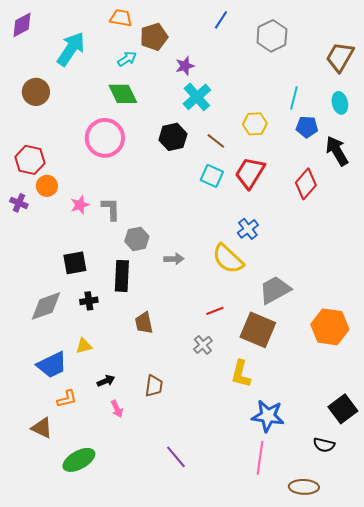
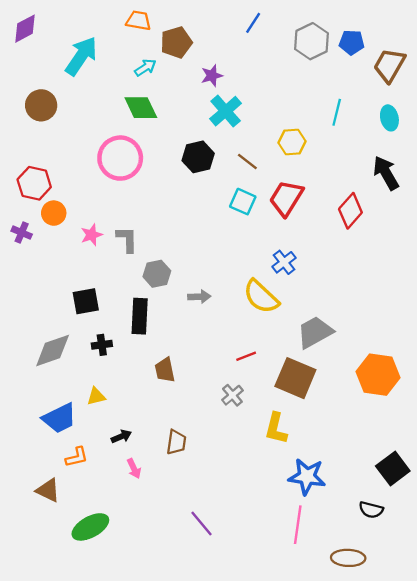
blue pentagon: (307, 127) -> (352, 42), moved

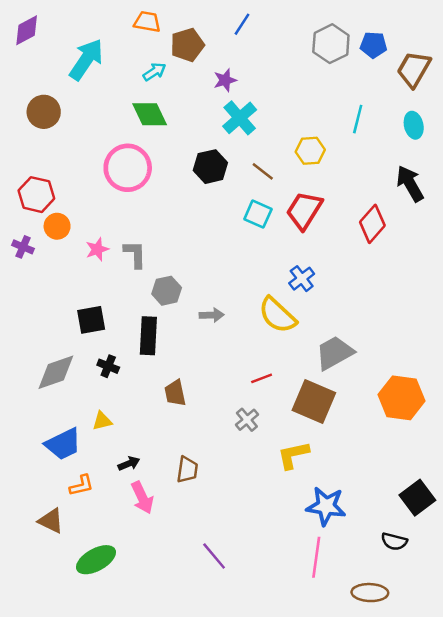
blue line: (253, 23) -> (242, 24), moved
black cross: (102, 345) -> (108, 366), turned 30
yellow L-shape: (276, 428) -> (293, 455), turned 64
pink arrow: (134, 469) -> (142, 498), size x1.5

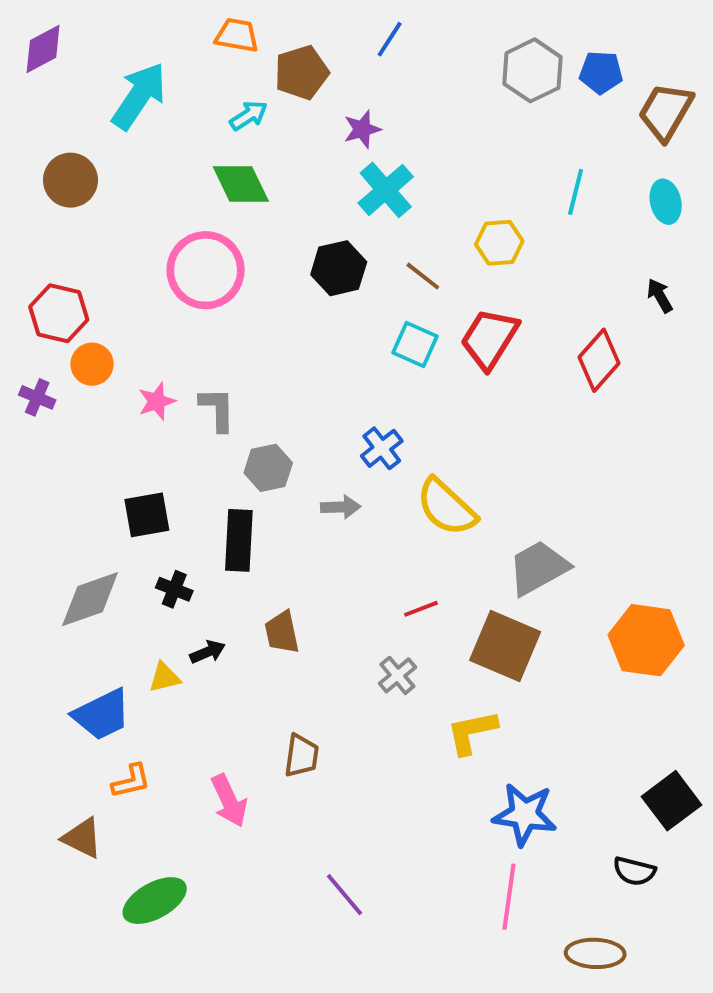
black arrow: (410, 184) -> (660, 296), size x0.6
blue cross: (302, 279) -> (382, 448), moved
black arrow: (129, 464) -> (208, 652), moved

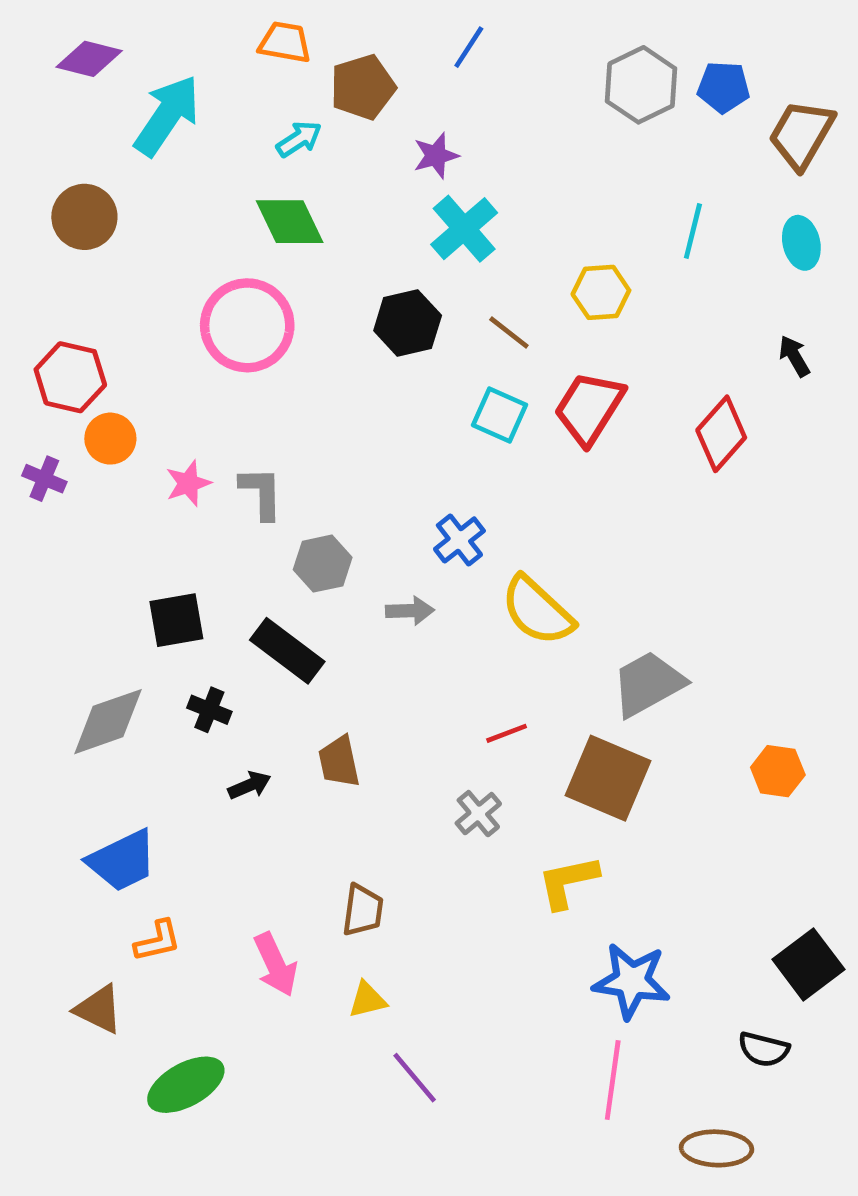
purple diamond: (43, 49) -> (89, 59), moved, turned 42
black rectangle: (239, 540) -> (287, 651), turned -56
orange hexagon: (646, 640) -> (778, 771), size x0.6
yellow triangle: (164, 677) -> (367, 1000), moved

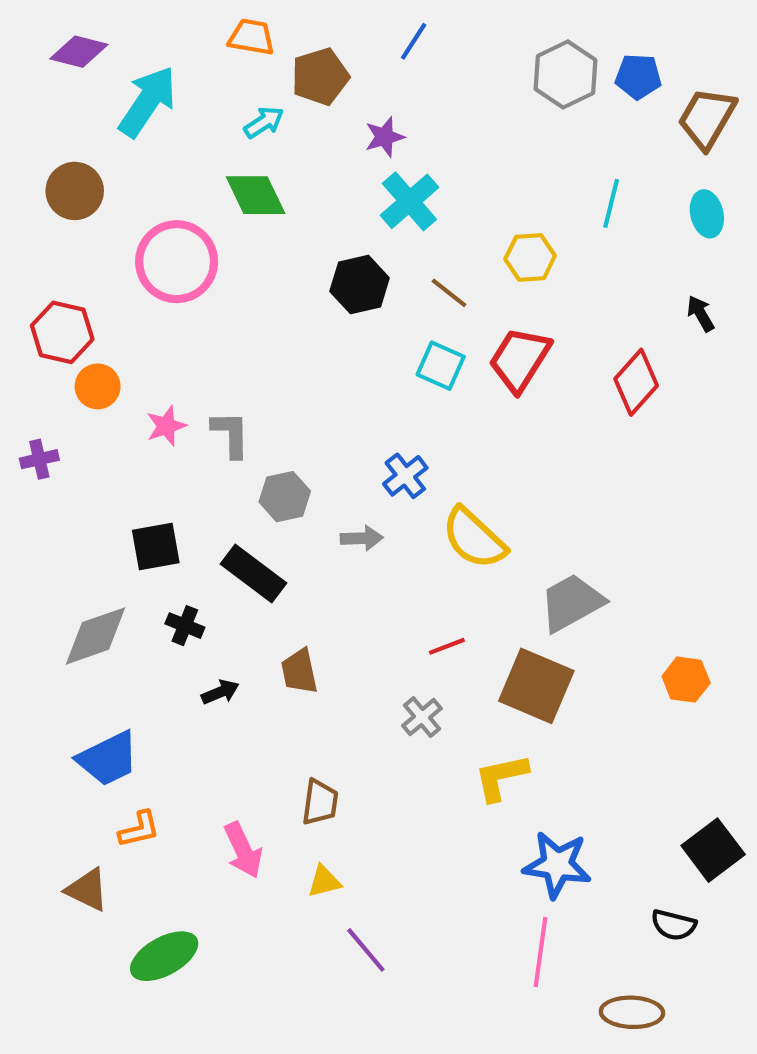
pink circle: (247, 325) -> (177, 262), moved
purple cross: (44, 479) -> (39, 459), moved, turned -36

